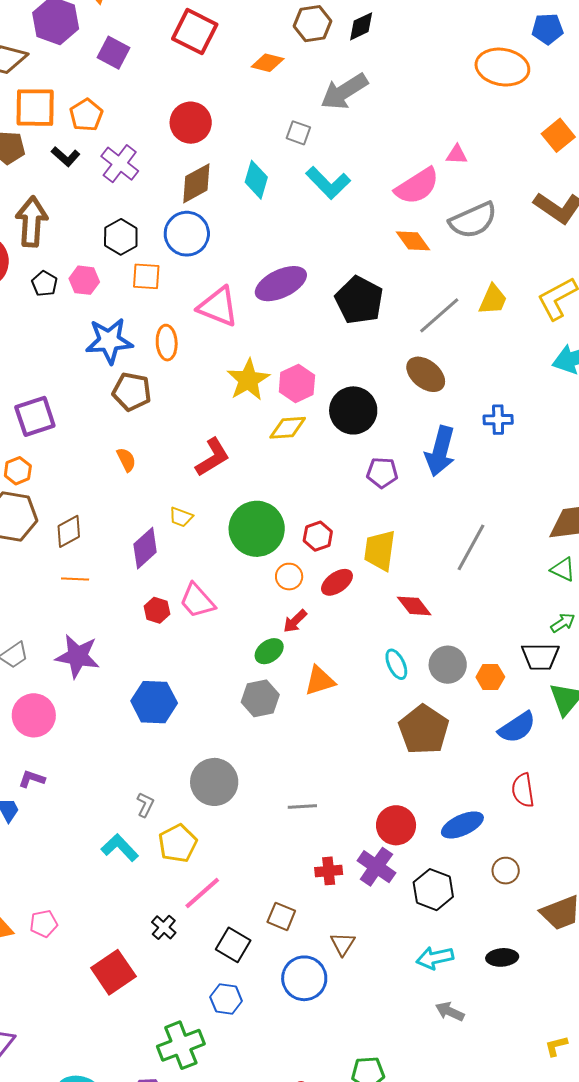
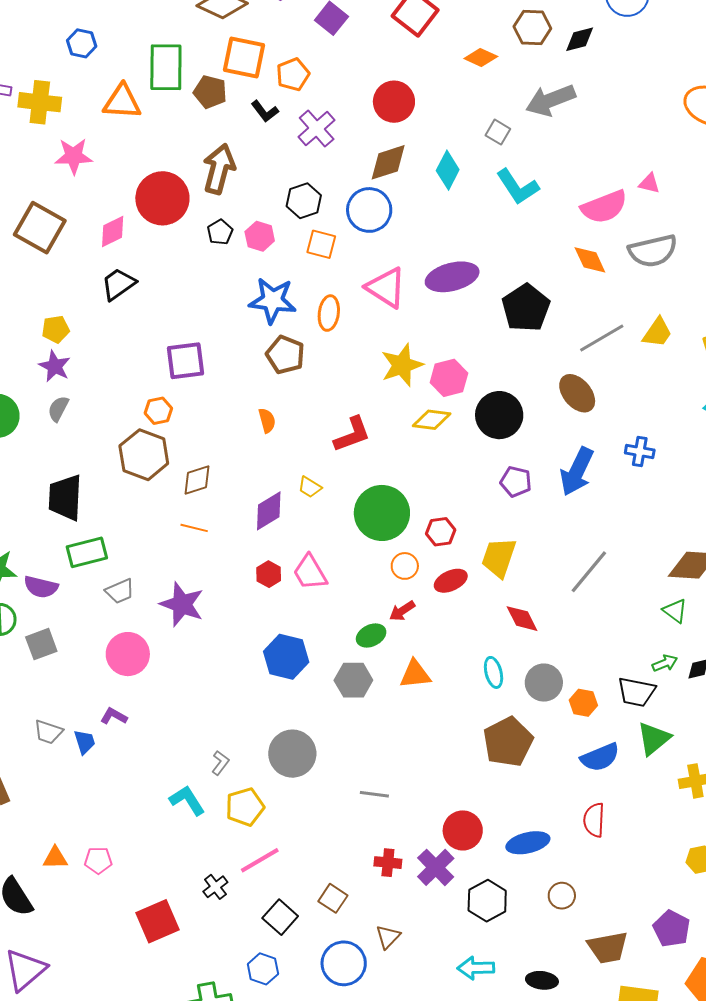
blue hexagon: (154, 702) -> (286, 657), moved

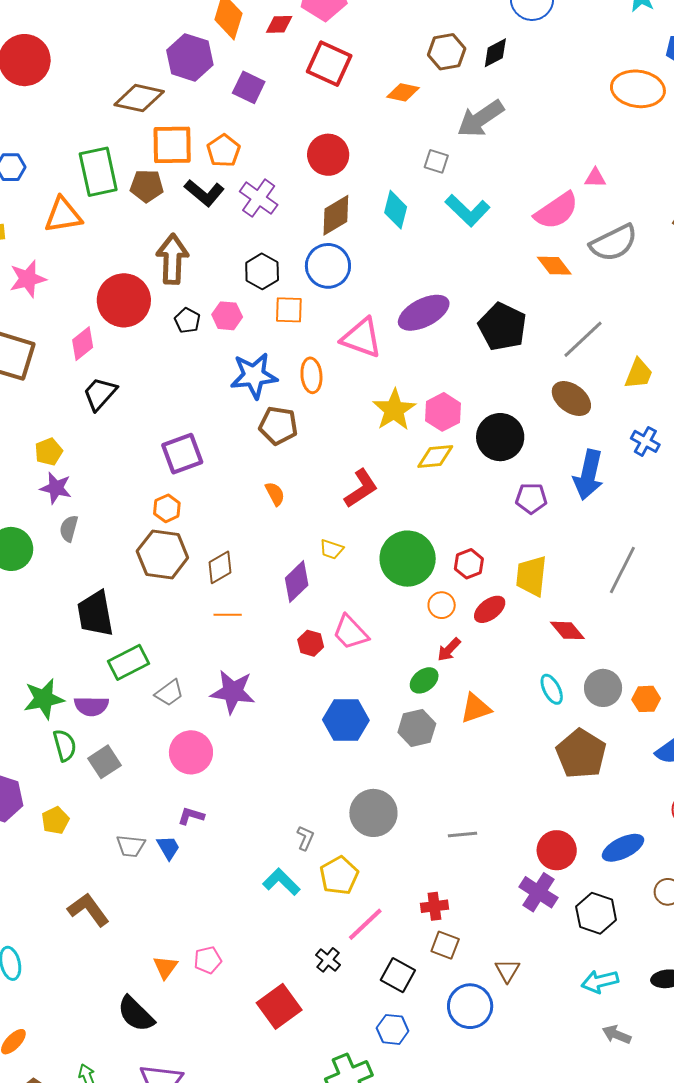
black L-shape: (265, 111) -> (204, 193), size x1.4
yellow trapezoid: (657, 332) -> (639, 374), moved
blue cross: (640, 451) -> (645, 441), turned 32
orange triangle: (55, 858) -> (165, 967), turned -40
red cross: (388, 863) -> (434, 906), moved

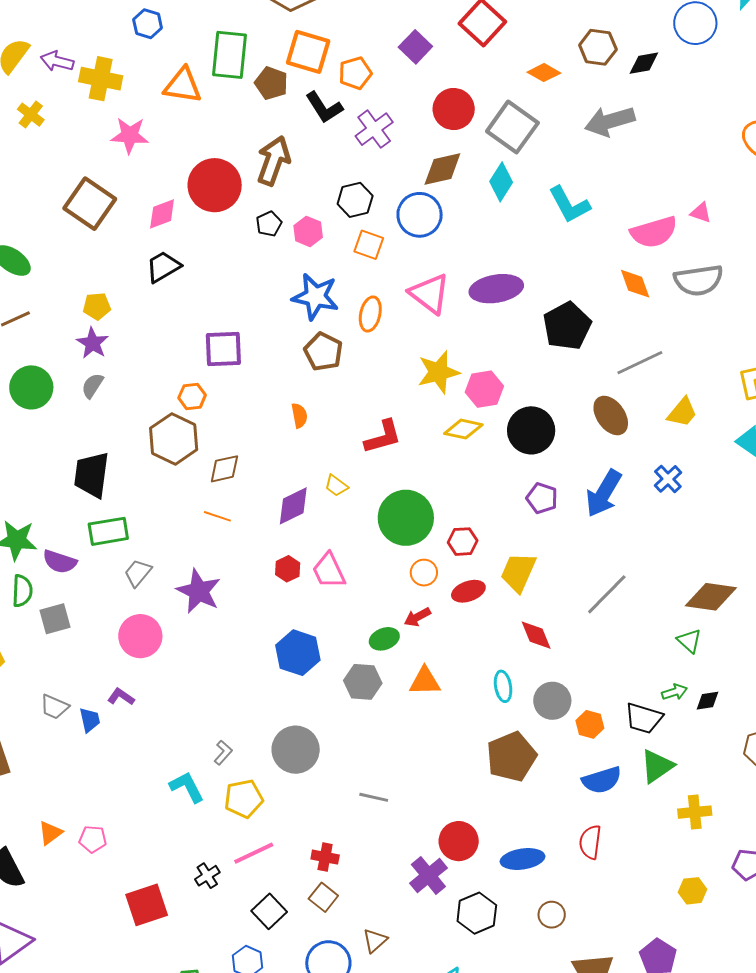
purple square: (249, 87) -> (415, 47), moved
gray square: (436, 161) -> (512, 127), moved, size x2.0
gray trapezoid: (169, 693) -> (138, 573), turned 148

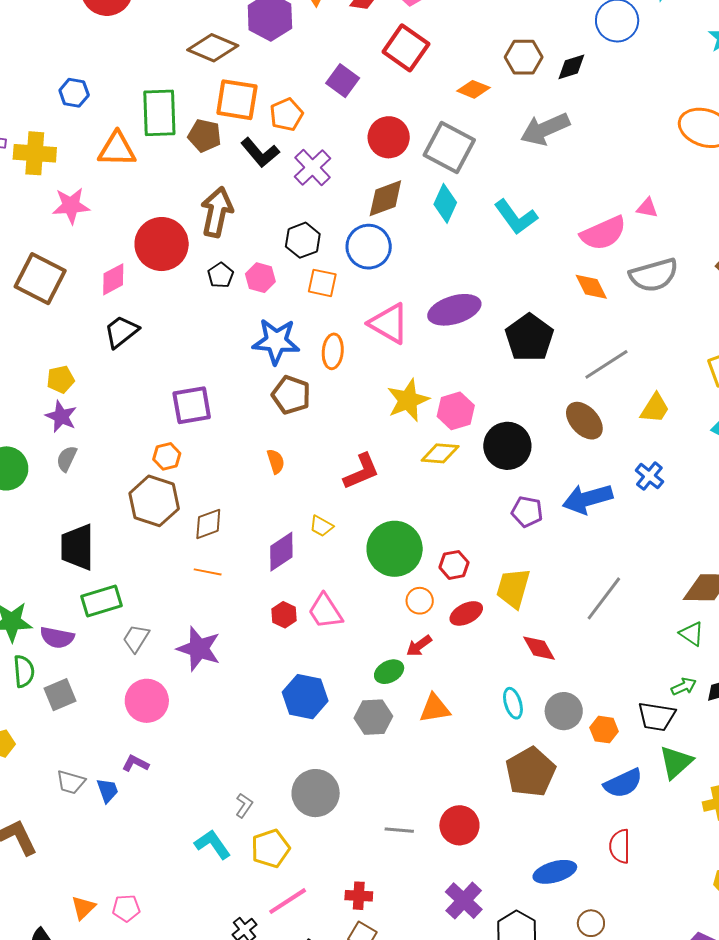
blue arrow: (604, 493) -> (588, 499), turned 51
red circle: (459, 841) -> (459, 825), moved

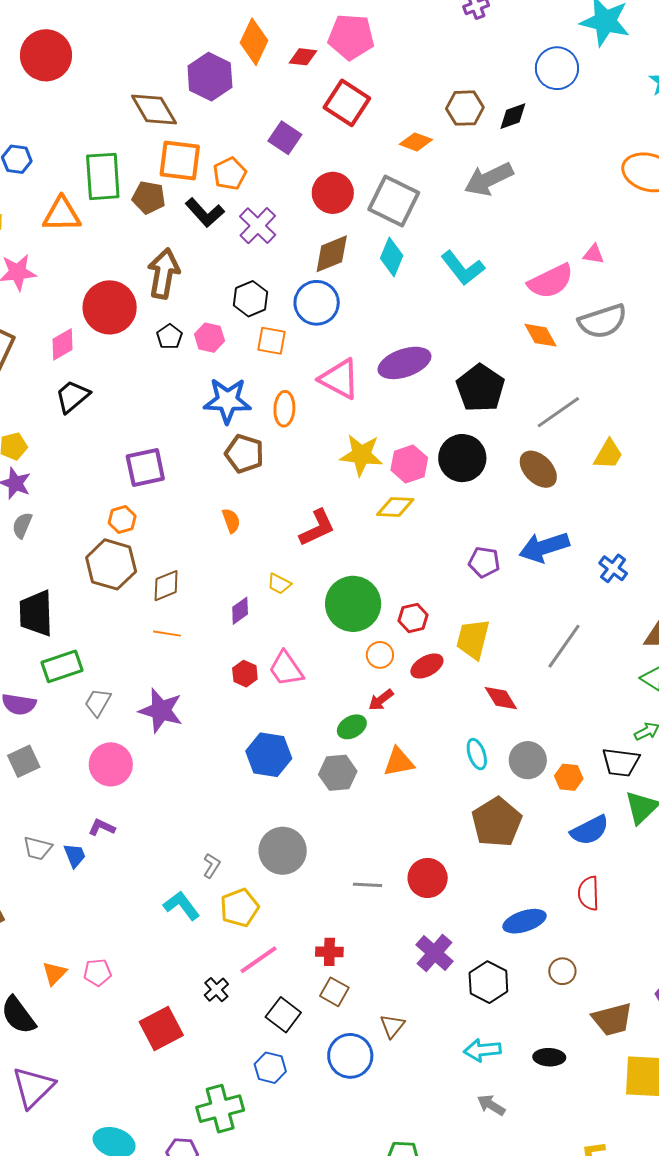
brown diamond: (213, 48) -> (154, 110), turned 39
yellow star: (408, 400) -> (361, 455), turned 30
black circle: (507, 446) -> (462, 458), moved
blue cross: (649, 476) -> (613, 568), moved
purple diamond: (281, 552) -> (240, 611), size x0.7

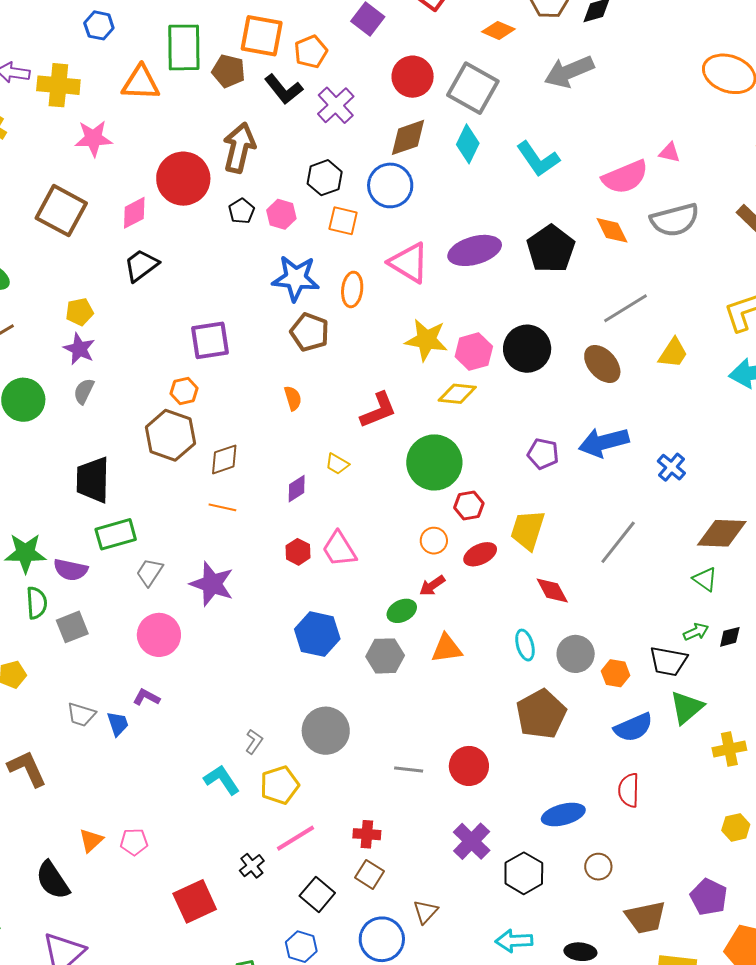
black pentagon: (480, 388) -> (551, 249), moved
green circle: (353, 604) -> (434, 462), moved

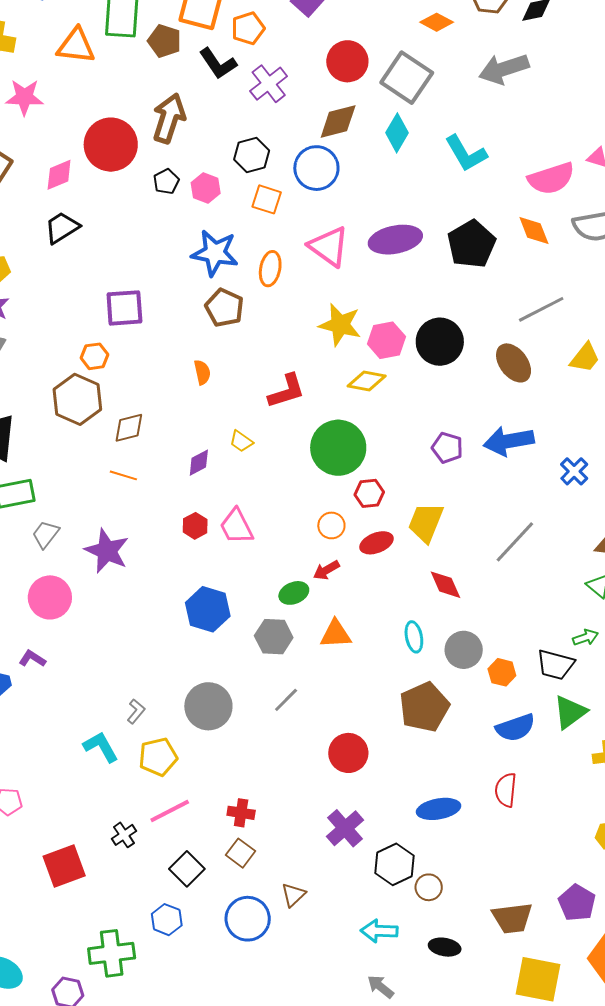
gray line: (409, 770) -> (286, 700), moved, turned -56
brown circle: (598, 867) -> (429, 887), moved

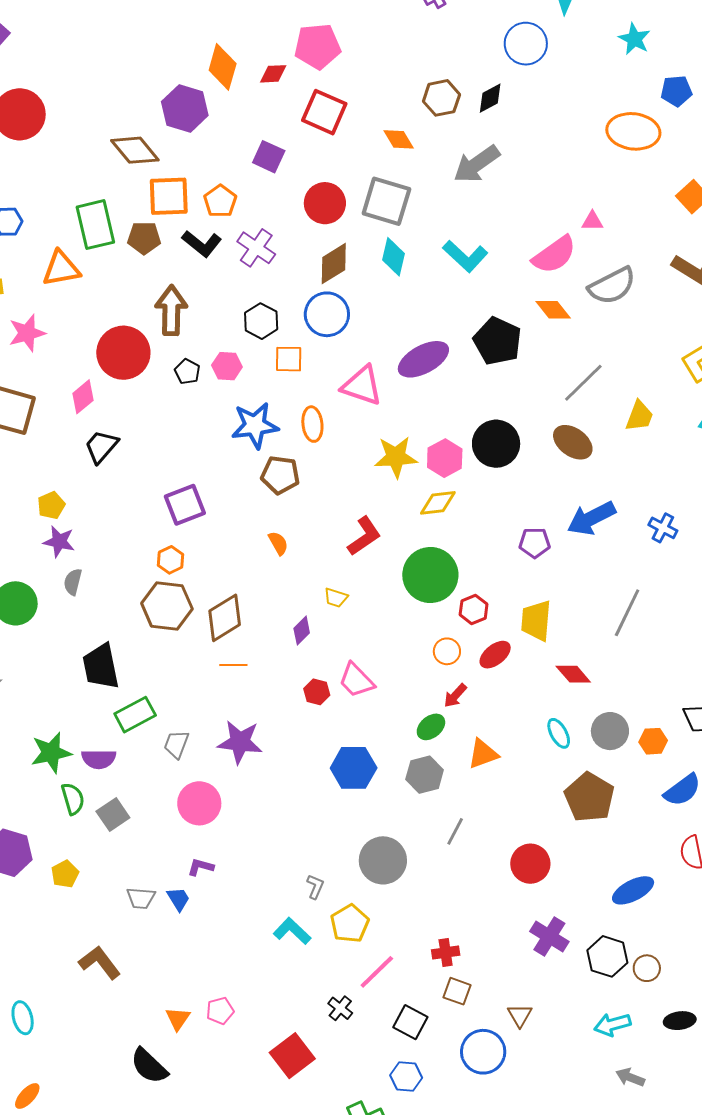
orange diamond: (437, 22) -> (399, 139), turned 48
brown diamond: (129, 428) -> (225, 618), size x1.4

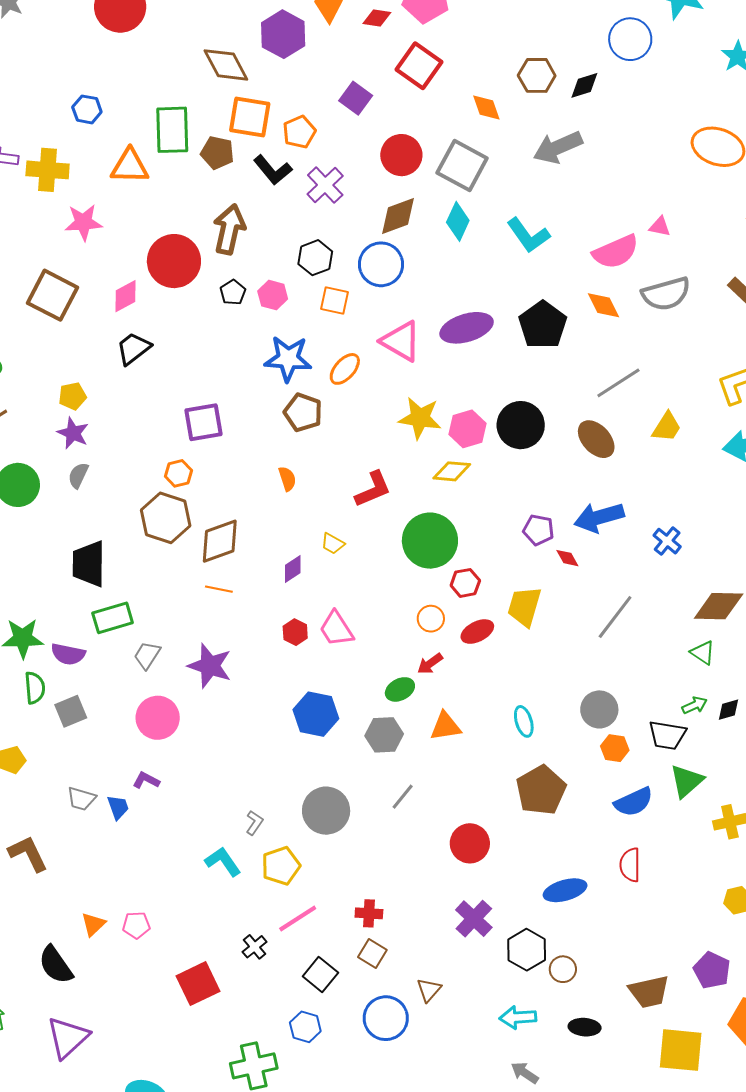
orange ellipse: (312, 424) -> (345, 369), turned 36
red diamond: (573, 674) -> (567, 558), moved, size x0.7
gray circle: (610, 731) -> (599, 709), moved

